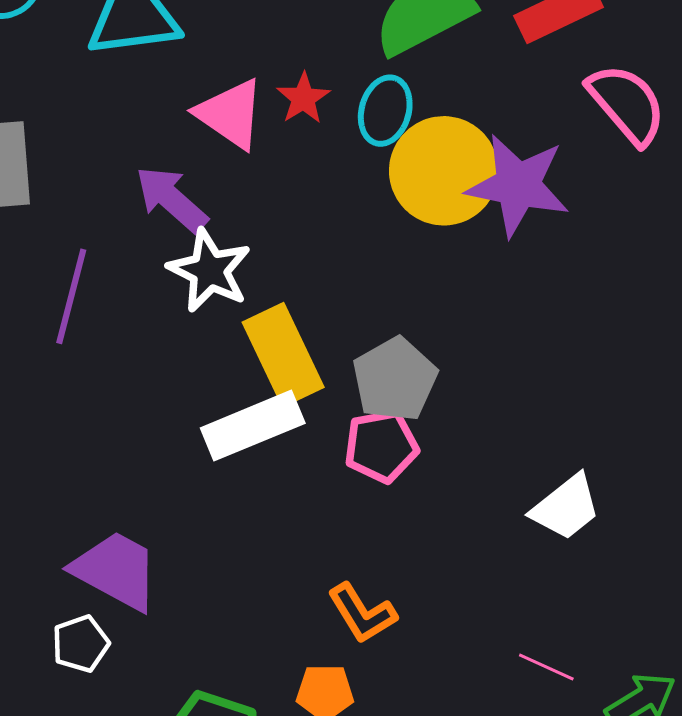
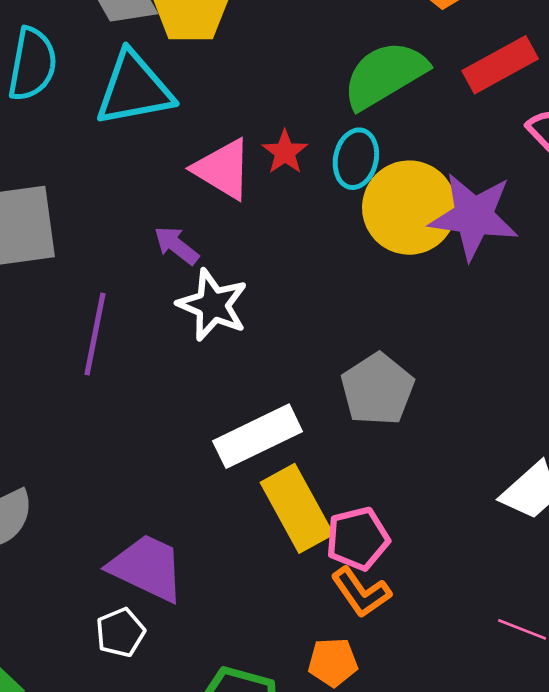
purple arrow: (171, 199) -> (176, 246), size x0.7
yellow rectangle: (283, 355) -> (297, 508), moved
pink pentagon: (381, 446) -> (358, 539), moved

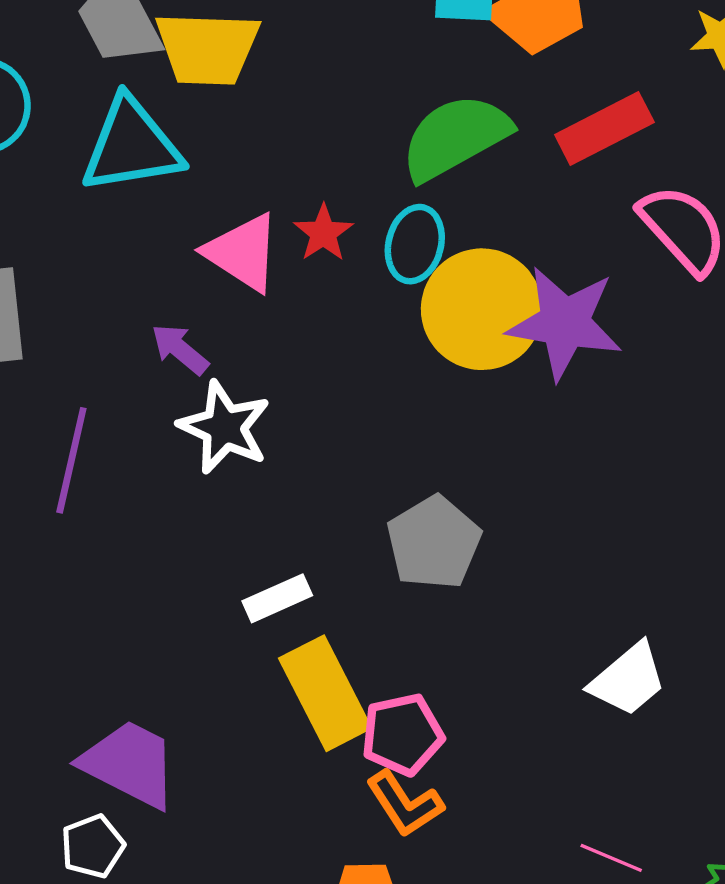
white rectangle: (258, 436) -> (277, 598), size x0.6

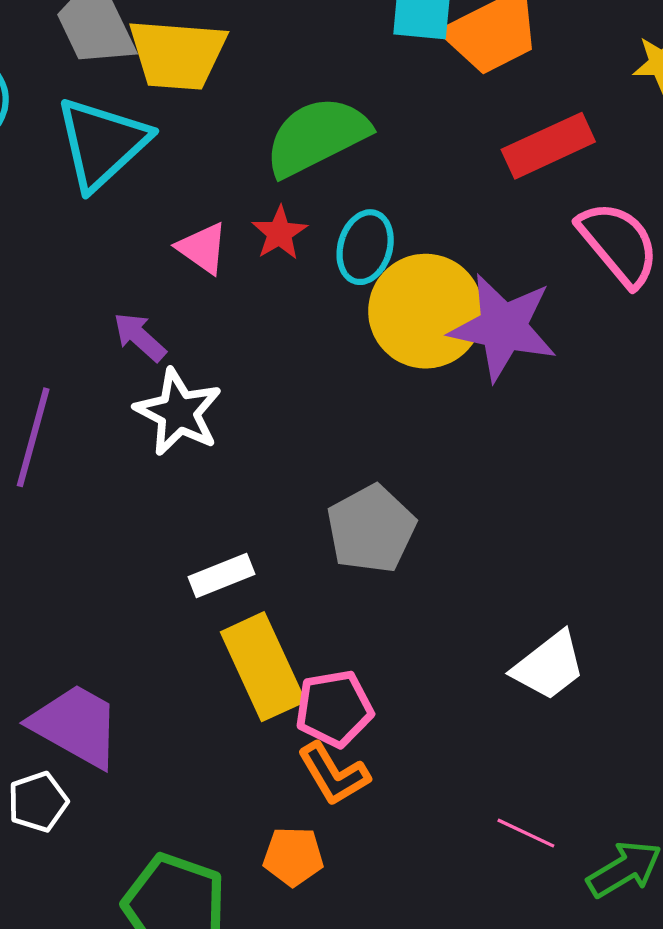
green semicircle: (455, 137) -> (317, 136), moved
cyan triangle: (131, 146) -> (102, 143), turned -36
pink triangle: (243, 252) -> (203, 248), size x0.7

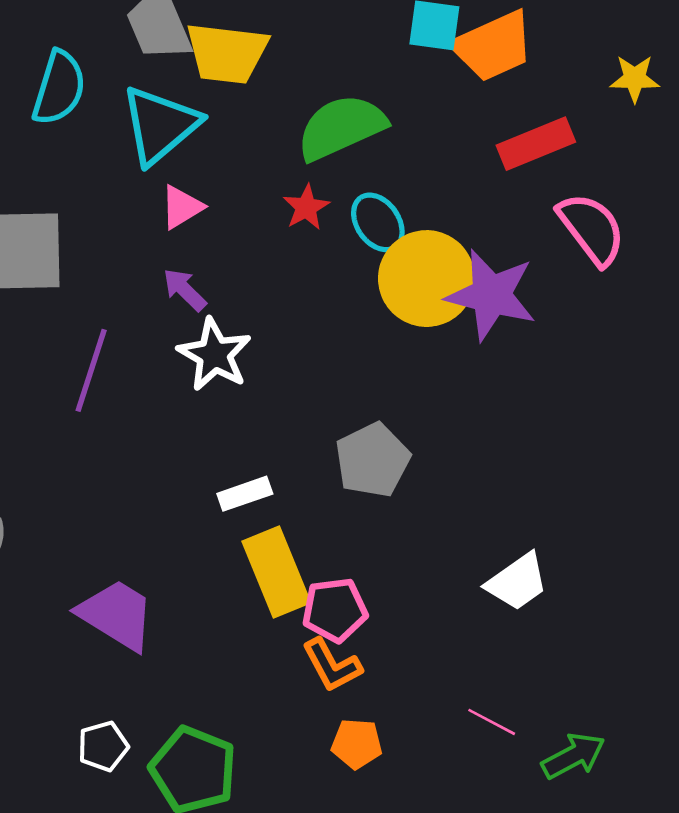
cyan ellipse: (365, 247) -> (378, 222), turned -54
pink triangle: (203, 248) -> (182, 207), moved, turned 51
white pentagon: (38, 802) -> (103, 746), moved
orange pentagon: (293, 856) -> (357, 744), moved

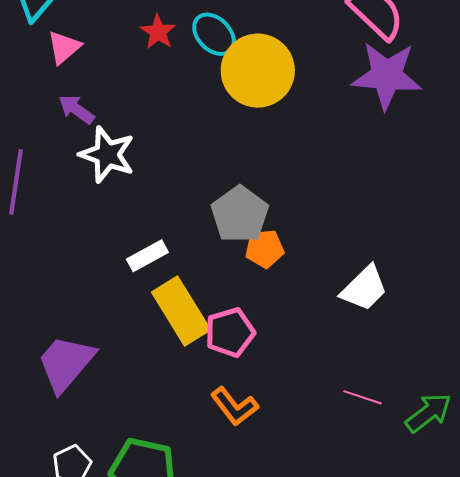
purple star: (491, 295) -> (387, 75), moved
purple trapezoid: (117, 615) -> (66, 363), turned -72
orange L-shape: (332, 665) -> (234, 406), moved
orange pentagon: (357, 744) -> (265, 249), moved

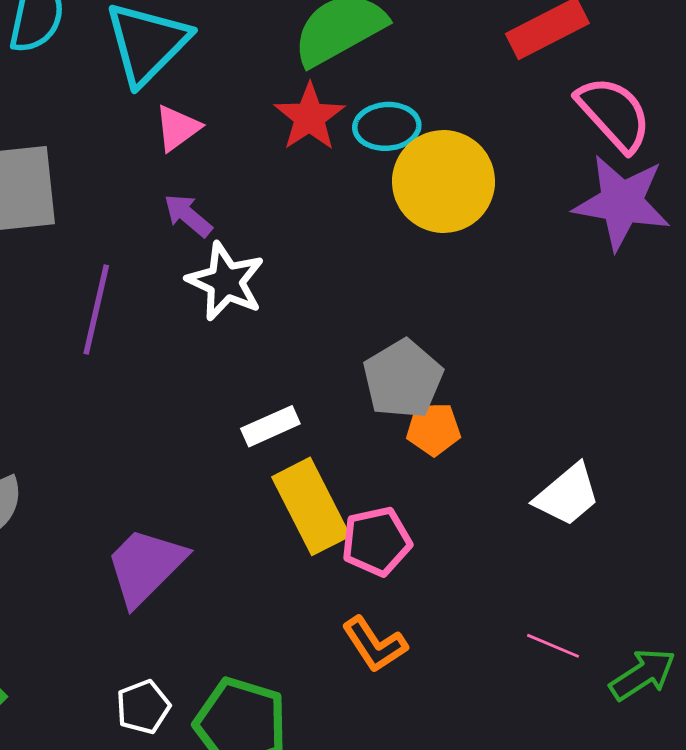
red star: (158, 32) -> (309, 117), size x1.4
cyan ellipse: (214, 34) -> (387, 126), turned -54

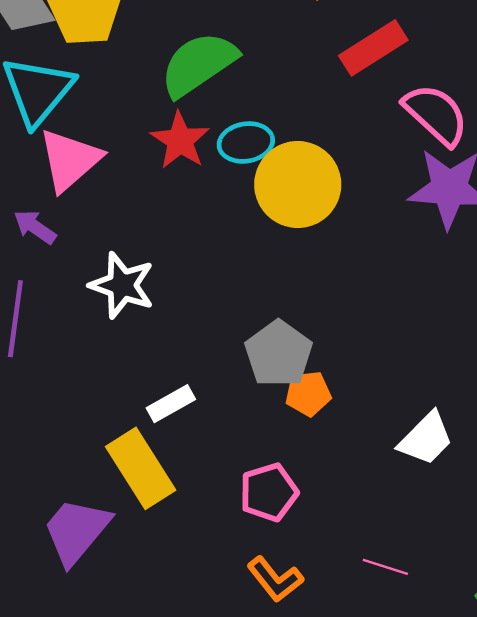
pink triangle: (177, 128) -> (70, 160), size x1.6
purple arrow: (188, 215) -> (35, 227), moved
yellow rectangle: (311, 506) -> (141, 468), moved
pink line: (553, 646) -> (385, 567), moved

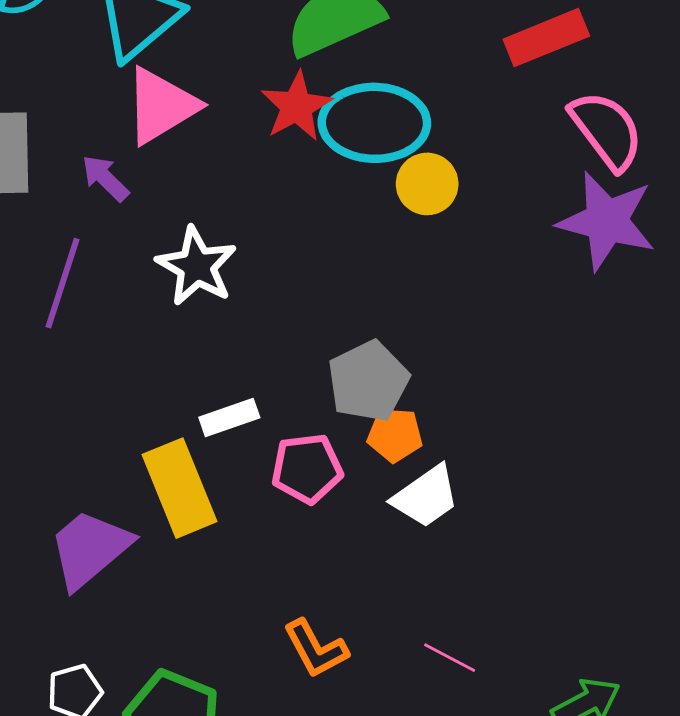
cyan ellipse: (246, 142) -> (374, 123), size x1.6
yellow circle: (298, 185) -> (427, 184), size x0.6
white trapezoid: (426, 439) -> (426, 496), moved
pink pentagon: (269, 492) -> (307, 468), moved

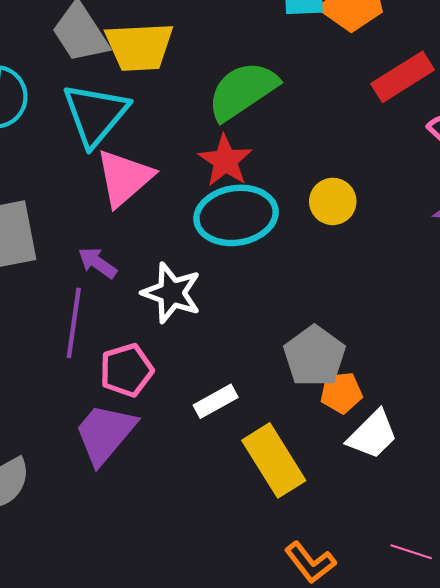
cyan ellipse: (374, 123) -> (236, 215), moved
purple arrow: (105, 178) -> (97, 263), moved
pink pentagon: (307, 468) -> (126, 370), moved
yellow rectangle: (180, 488) -> (274, 460), moved
purple trapezoid: (90, 549) -> (105, 434), moved

